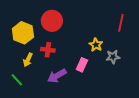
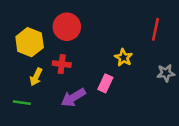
gray star: (113, 57) -> (166, 73), moved
green line: (17, 80) -> (22, 103), turned -40

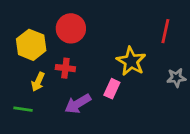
yellow star: (123, 58) -> (131, 61), size x1.5

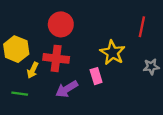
yellow hexagon: (31, 45) -> (16, 49), moved
red cross: (65, 68) -> (56, 58), size x1.5
pink rectangle: (112, 89) -> (96, 76), turned -42

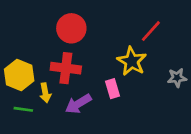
red line: (142, 27) -> (151, 31), moved, turned 30
yellow hexagon: (16, 49) -> (19, 75), moved
yellow arrow: (33, 70) -> (45, 93), moved, turned -35

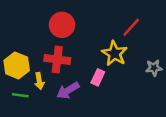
pink rectangle: (113, 89) -> (98, 77), turned 42

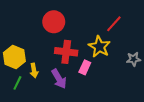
red cross: (57, 59) -> (66, 52), moved
purple arrow: (68, 90) -> (59, 79), turned -90
green line: (20, 95) -> (17, 83), turned -72

